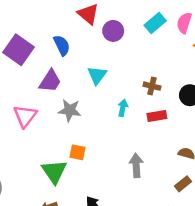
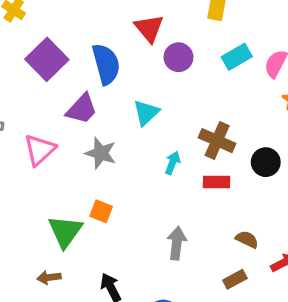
blue semicircle: (62, 45) -> (106, 64), size x1.4
brown cross: (152, 86) -> (217, 141), size x1.5

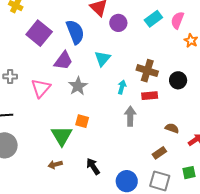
gray star: (101, 153) -> (78, 86), turned 30
gray arrow: (177, 243) -> (130, 116), moved
brown rectangle: (235, 279) -> (159, 153), moved

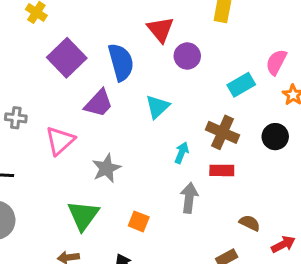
cyan rectangle: (153, 19) -> (241, 85), moved
black circle: (178, 80) -> (275, 137), moved
gray star: (78, 86) -> (106, 168), moved
orange square: (82, 121) -> (139, 221), moved

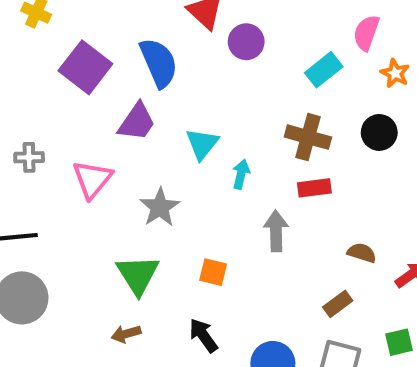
cyan triangle: (157, 107) -> (202, 144), moved
cyan arrow: (182, 153) -> (241, 174), moved

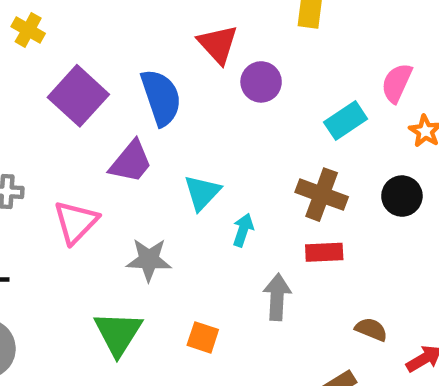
gray star: (160, 207) -> (149, 260), turned 30

